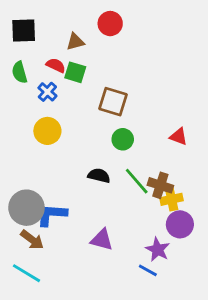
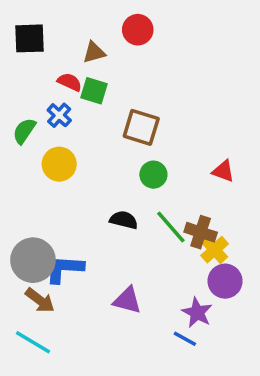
green semicircle: (20, 72) -> (24, 131), moved, turned 50
yellow cross: (172, 199) -> (215, 250), turned -30

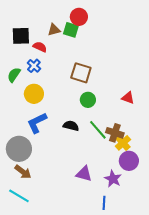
black square: (29, 38) -> (21, 36), moved
green square: (94, 91) -> (71, 30), moved
blue L-shape: (64, 269) -> (37, 123), moved, turned -30
purple triangle: (127, 300) -> (84, 174), moved
blue line: (185, 339) -> (104, 203), moved, turned 64

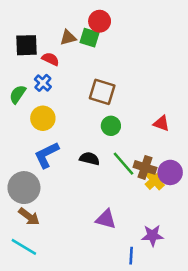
purple circle: (129, 161) -> (170, 172), moved
purple star: (113, 179) -> (153, 235), moved, turned -30

